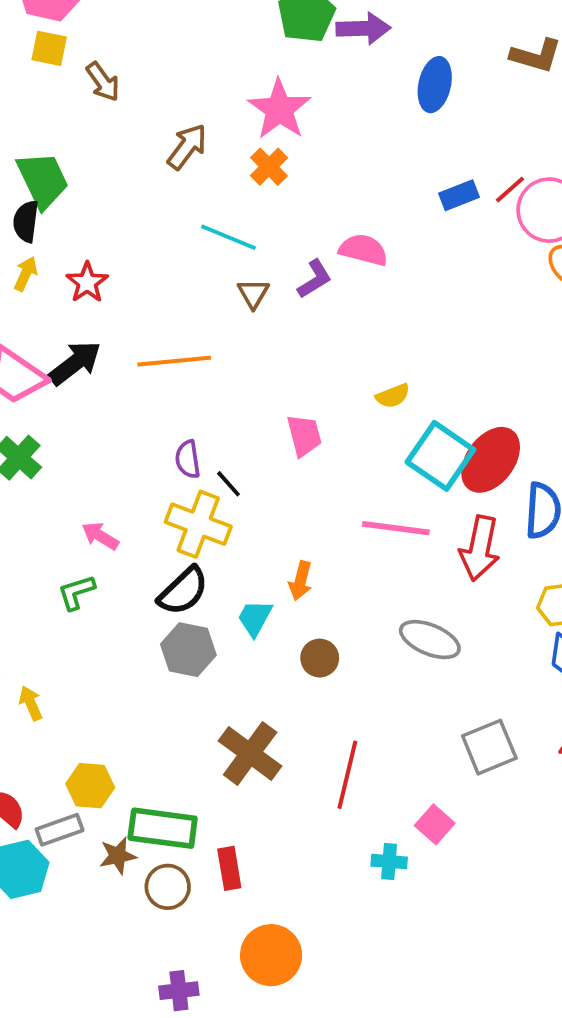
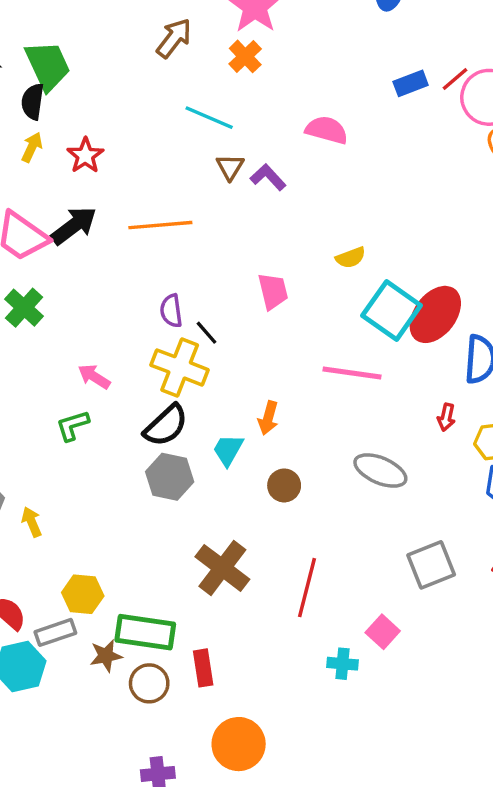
purple L-shape: (315, 279) -> (268, 177), moved, turned -102
red arrow: (480, 548) -> (446, 417), moved, size x0.5

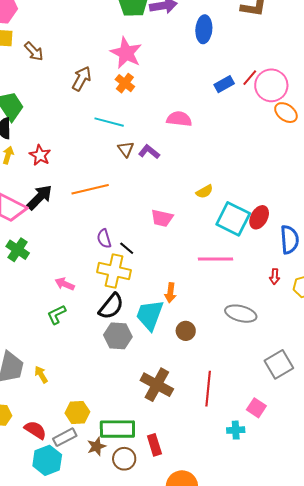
pink trapezoid: (273, 291) -> (162, 218), turned 125
red ellipse: (435, 314) -> (259, 217), size x0.7
cyan trapezoid: (228, 450) -> (150, 315), size x1.6

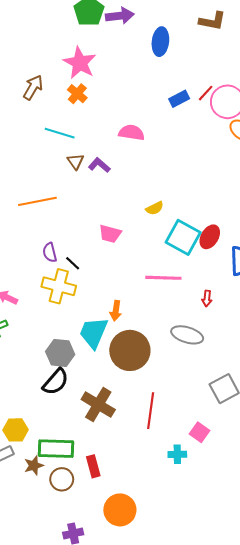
red arrow: (275, 277) -> (207, 299), moved
black semicircle: (111, 306) -> (56, 382), moved
brown circle: (186, 331) -> (130, 350), size x2.0

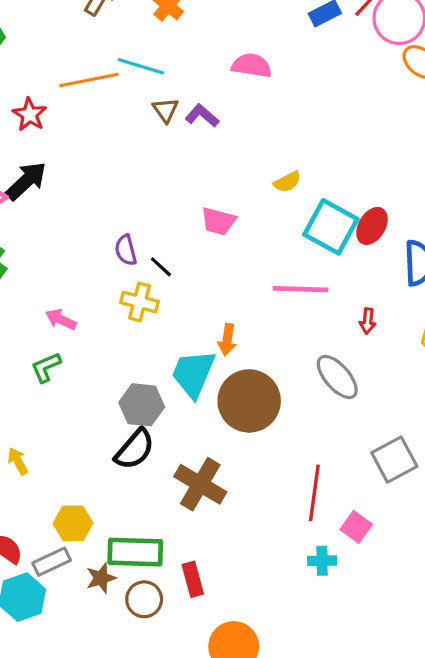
orange line: (37, 201) -> (89, 80), moved
yellow cross: (59, 286) -> (140, 302), size x0.7
gray ellipse: (187, 335) -> (337, 377), turned 32
red line: (151, 411) -> (314, 493), moved

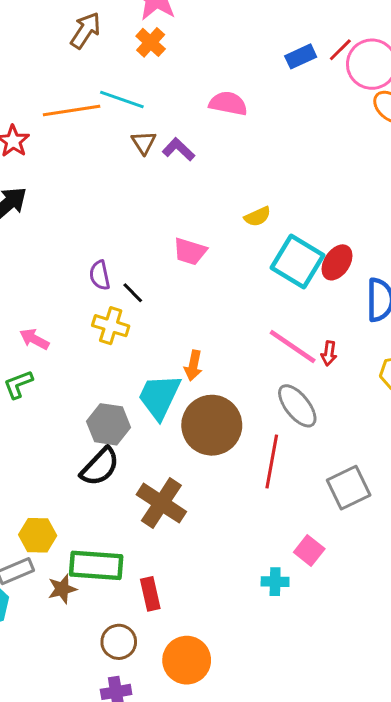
pink line: (301, 289) -> (293, 346), moved, turned 30
red line: (314, 493) -> (272, 461), moved
brown circle: (144, 599) -> (119, 642), moved

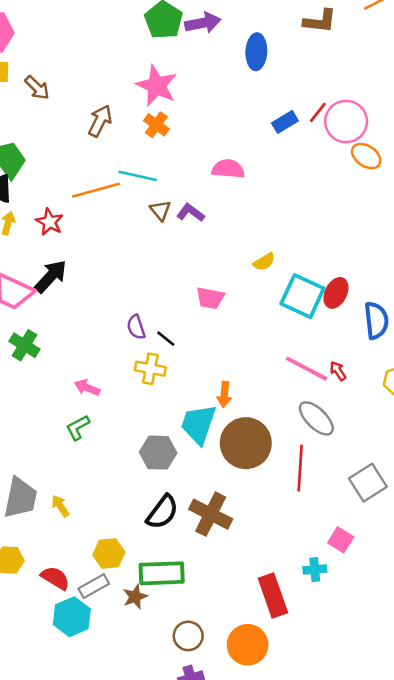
red arrow: (329, 353) -> (338, 371), turned 144
black semicircle: (100, 467) -> (162, 512), moved
red rectangle: (150, 594) -> (273, 596), moved, size x1.5

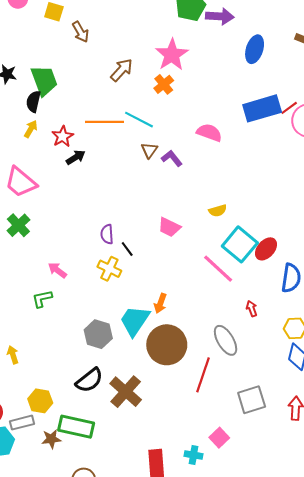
blue rectangle: (285, 122) -> (262, 108), size x1.8
black arrow: (51, 276) -> (76, 157), moved, size x0.7
pink line: (307, 369) -> (218, 269), moved

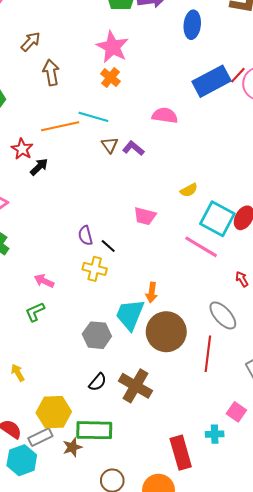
brown arrow: (80, 32) -> (31, 42), moved, turned -95
brown arrow: (122, 70) -> (51, 73), moved, turned -40
black semicircle: (89, 380) -> (98, 382), size x0.7
yellow hexagon: (40, 401) -> (54, 412), size x1.4

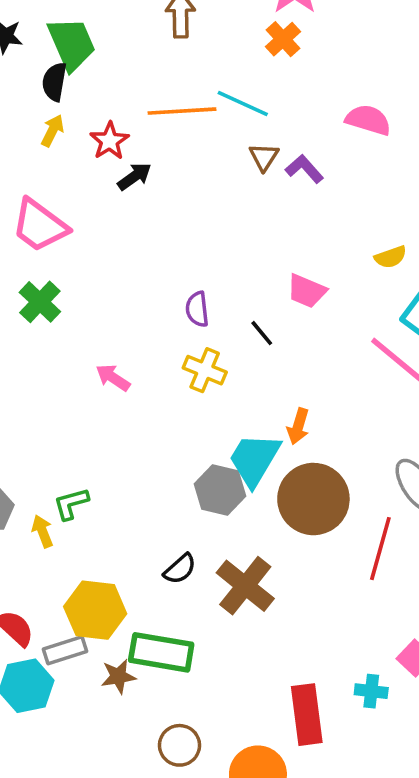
black line: (108, 246) -> (262, 333), moved
green L-shape: (35, 312) -> (71, 504), moved
gray hexagon: (97, 335) -> (220, 490), moved

